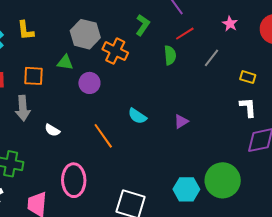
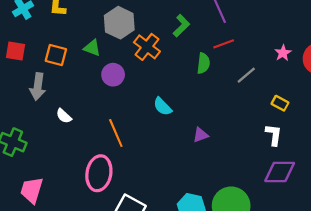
pink star: (230, 24) -> (283, 53), moved
cyan semicircle: (137, 116) -> (163, 107), moved
pink ellipse: (74, 180) -> (99, 173), moved

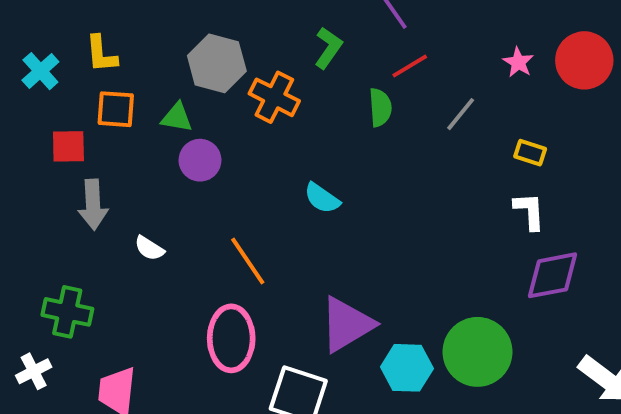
red square: (15, 51) -> (68, 146), moved
orange square: (56, 55) -> (116, 109), moved
purple circle: (113, 75) -> (200, 160), moved
purple triangle: (201, 135) -> (347, 324), moved, size x2.0

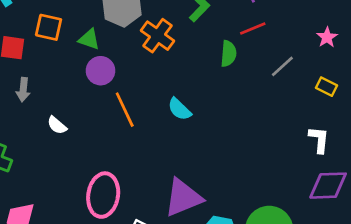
yellow rectangle: (530, 153) -> (326, 87), moved
gray arrow: (93, 205) -> (23, 90), size x0.7
orange line: (248, 261) -> (125, 110), moved

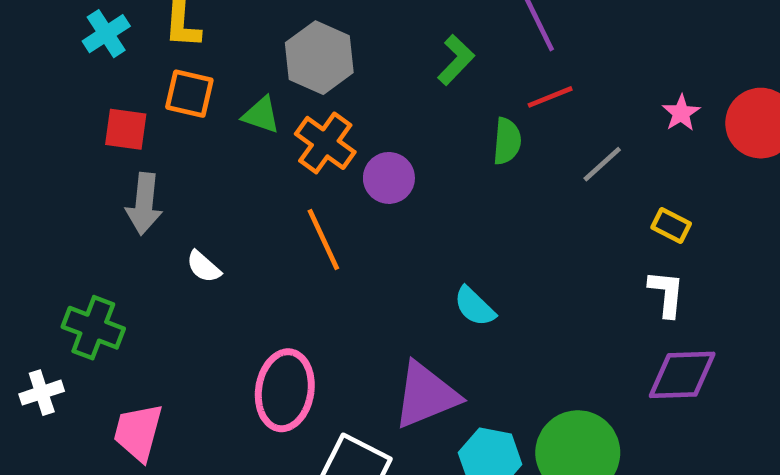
orange cross: (158, 36) -> (325, 143), moved
purple circle: (101, 71) -> (389, 178), moved
yellow rectangle: (326, 87) -> (671, 226), moved
gray arrow: (23, 90) -> (144, 204), size x1.4
cyan semicircle: (179, 109) -> (475, 306), moved

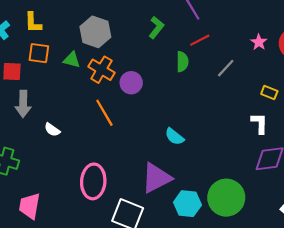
yellow rectangle: (671, 226) -> (269, 92), moved

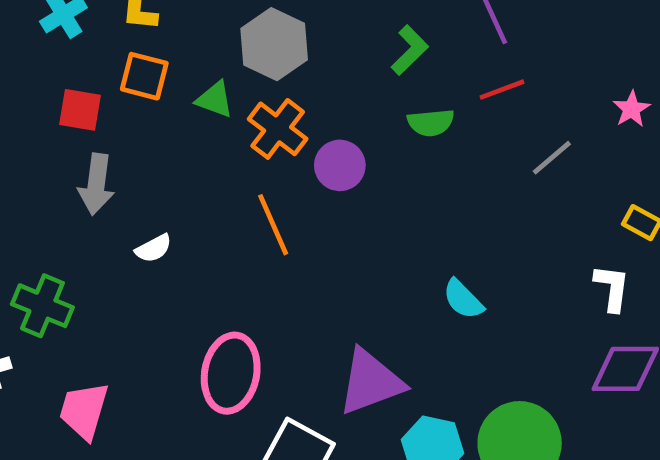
green semicircle: (182, 62) -> (431, 123), moved, turned 78
white semicircle: (52, 130) -> (154, 248), turned -70
cyan semicircle: (174, 137) -> (463, 299), moved

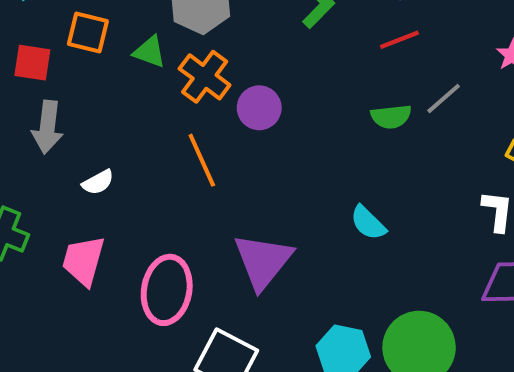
green semicircle: (431, 123) -> (391, 117), moved
purple triangle: (371, 382) -> (263, 261), moved, turned -30
pink trapezoid: (84, 411) -> (83, 261), moved

